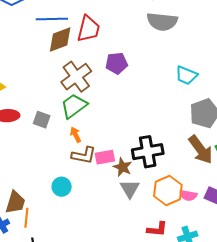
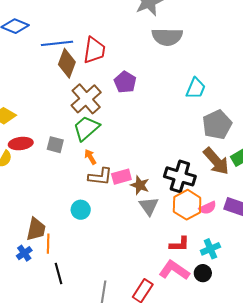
brown diamond: (60, 39) -> (67, 63), turned -44
purple pentagon: (117, 63) -> (125, 82), turned -30
cyan trapezoid: (186, 75) -> (196, 88), turned -85
black cross: (148, 152) -> (180, 176), moved, turned 32
pink semicircle: (188, 195) -> (208, 208), turned -30

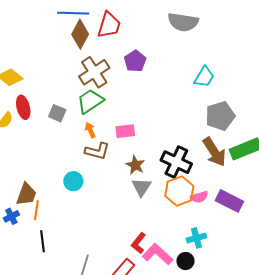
red ellipse: (21, 144) -> (23, 107), turned 75
pink rectangle: (121, 177) -> (125, 131), moved
red L-shape: (180, 244) -> (138, 243), moved, turned 120

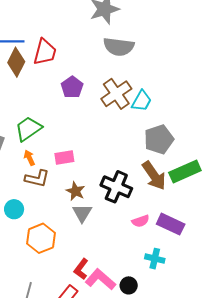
brown cross: (94, 72) -> (116, 94), moved
orange hexagon: (179, 191) -> (41, 238), moved
cyan cross: (196, 238) -> (155, 259), moved, turned 30

